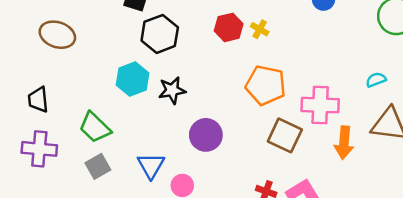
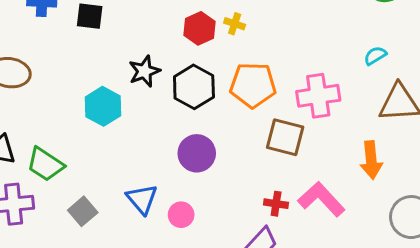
black hexagon: (160, 34) -> (194, 87), moved
black star: (172, 90) -> (144, 71), moved
green trapezoid: (95, 127) -> (45, 164), moved
orange arrow: (344, 143) -> (371, 160), moved

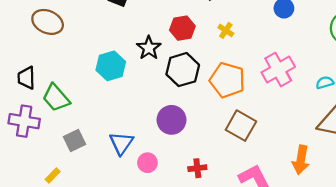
red hexagon: (200, 28) -> (182, 28), moved
black star: (144, 71) -> (149, 48), turned -30
pink cross: (318, 96) -> (278, 70), moved, turned -36
red cross: (276, 204) -> (197, 168), moved, turned -30

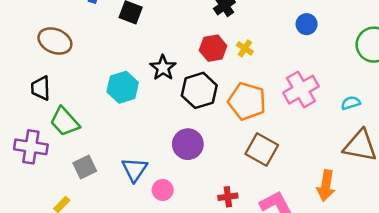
red hexagon: (182, 28) -> (213, 48), moved
black trapezoid: (26, 78) -> (41, 88), moved
red cross: (197, 168) -> (228, 197), moved

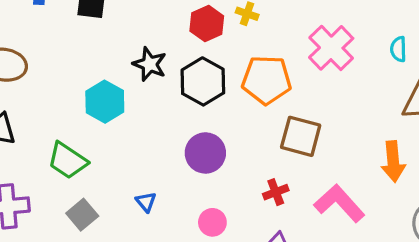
cyan semicircle: (351, 103) -> (398, 49), turned -60
green trapezoid: (65, 122) -> (67, 161), moved
blue triangle: (135, 169) -> (146, 202), size x0.6
pink circle: (163, 190) -> (212, 222), moved
red cross: (228, 197) -> (276, 192), moved

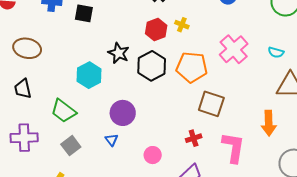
cyan semicircle: (398, 49) -> (276, 52), turned -77
purple circle: (205, 153) -> (123, 113), moved
pink L-shape: (339, 203) -> (233, 148), turned 48

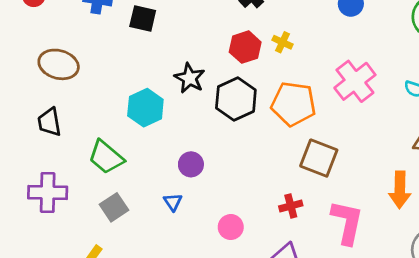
purple circle: (123, 113) -> (191, 164), size x0.7

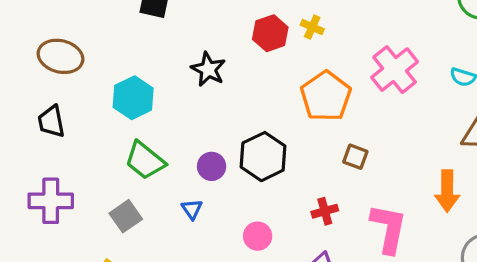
black hexagon: (236, 99) -> (263, 157), moved
orange pentagon: (293, 104) -> (326, 96), turned 30
cyan hexagon: (145, 108) -> (133, 98), moved
green trapezoid: (106, 157) -> (145, 160), moved
brown square: (319, 158) -> (355, 157), size x0.6

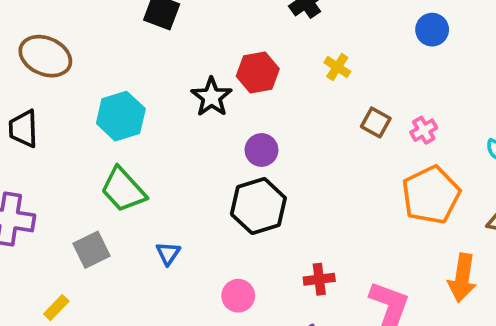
red hexagon: (270, 33) -> (258, 72), moved
pink cross: (395, 70) -> (424, 130), size x0.5
orange pentagon: (326, 96) -> (431, 195), moved
brown square: (355, 157) -> (376, 122), moved
purple circle: (212, 166) -> (261, 150), moved

